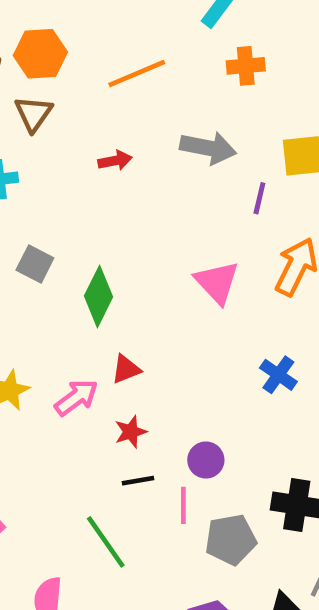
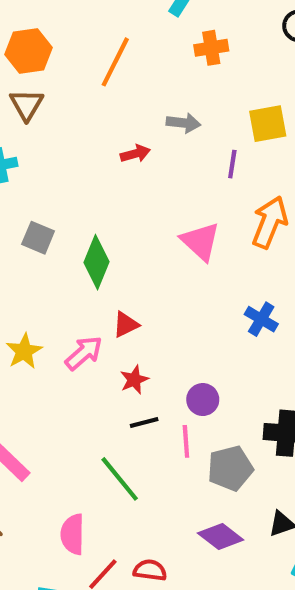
orange line: (137, 73) -> (115, 62), turned -36
gray arrow: (208, 148) -> (183, 123), size x0.7
red arrow: (115, 161) -> (135, 154), moved

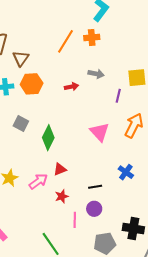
orange cross: (211, 48) -> (92, 38), moved
orange hexagon: (28, 51) -> (32, 84), moved
black line: (144, 422) -> (95, 187), moved
pink line: (186, 441) -> (75, 220), moved

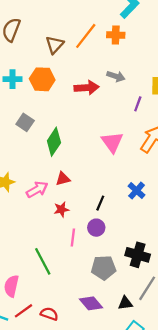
brown triangle: (21, 58) -> (55, 45), moved
red arrow: (72, 87) -> (87, 88), size x1.5
black line: (95, 187) -> (100, 203), turned -64

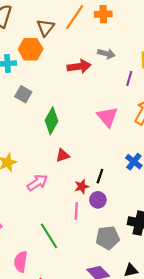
orange hexagon: (42, 79) -> (31, 49), moved
gray square: (25, 122) -> (23, 94), moved
pink arrow: (37, 190) -> (37, 183), moved
red star: (61, 209) -> (82, 186), moved

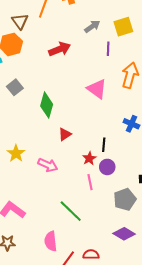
gray arrow: (106, 54) -> (92, 26), moved, turned -35
gray square: (23, 94) -> (15, 87), turned 35
pink arrow: (37, 183) -> (48, 165), turned 72

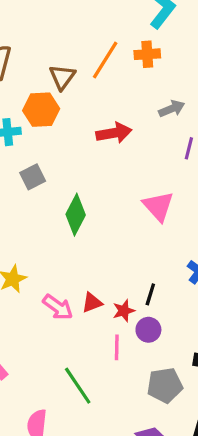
red triangle: (65, 134) -> (92, 303), moved

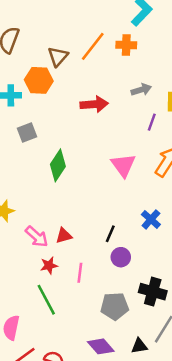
red star: (124, 311) -> (49, 265), moved
purple circle: (148, 330) -> (121, 257), moved

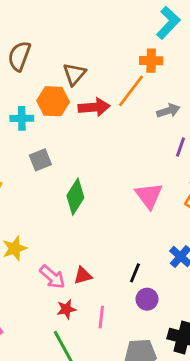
orange line: (93, 46) -> (131, 91), moved
red arrow: (94, 104) -> (94, 107), moved

